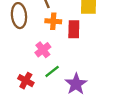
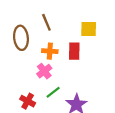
orange cross: (53, 21) -> (50, 51), moved

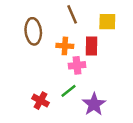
brown line: (46, 22) -> (72, 14), moved
pink cross: (44, 71) -> (77, 65), moved, turned 32

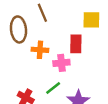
brown line: (72, 14) -> (42, 13), moved
orange cross: (65, 46) -> (40, 50), moved

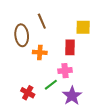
pink cross: (61, 63) -> (65, 71), moved

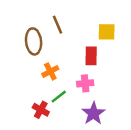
orange cross: (40, 52) -> (50, 71), moved, turned -32
green line: (51, 85) -> (59, 97), moved

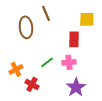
orange cross: (50, 71) -> (16, 69), moved
green line: (59, 97) -> (47, 62), moved

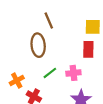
brown ellipse: (26, 27) -> (38, 45), moved
red rectangle: (74, 39) -> (88, 49), moved

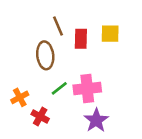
red rectangle: (88, 49) -> (81, 39), moved
pink cross: (73, 73) -> (87, 88), size x1.5

